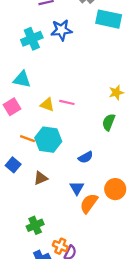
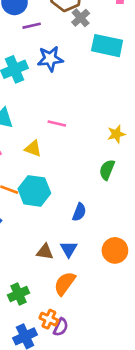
pink line: (67, 102) -> (57, 124), moved
blue semicircle: (86, 157) -> (79, 212), turned -40
brown triangle: (41, 178) -> (45, 252), moved, turned 32
orange semicircle: (89, 203) -> (65, 283), moved

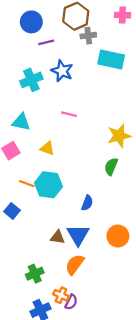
gray cross: (81, 18) -> (88, 36), turned 35
blue star: (50, 59) -> (62, 71), turned 30
pink line: (57, 124) -> (69, 114), moved
yellow star: (116, 134) -> (119, 136), size x1.5
blue triangle: (69, 249) -> (78, 235), size x1.5

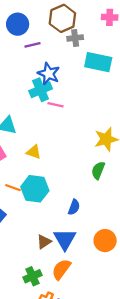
cyan cross: (31, 80) -> (41, 90), moved
pink line: (69, 114) -> (56, 105), moved
brown triangle: (58, 237) -> (44, 242), turned -42
green cross: (35, 274) -> (33, 276), moved

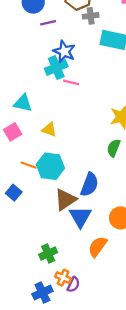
blue semicircle: (74, 207) -> (89, 185), size x1.5
brown triangle: (44, 242) -> (65, 200), moved, size x1.5
orange semicircle: (61, 269) -> (98, 247), moved

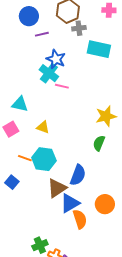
cyan cross: (56, 67) -> (49, 73), turned -30
blue triangle: (80, 217) -> (70, 203), turned 30
orange semicircle: (98, 247) -> (80, 219), moved, turned 126
green cross: (48, 254) -> (40, 245), moved

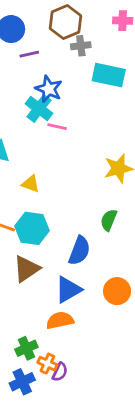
green semicircle: (99, 143) -> (109, 220), moved
brown triangle: (57, 188) -> (26, 269), moved
orange semicircle: (80, 219) -> (60, 320), moved, turned -84

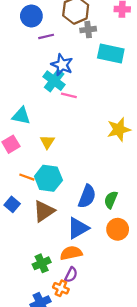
yellow triangle: (31, 184) -> (47, 142), turned 42
green semicircle: (109, 220) -> (111, 200), moved
green cross: (26, 348) -> (42, 263), moved
purple semicircle: (60, 372) -> (71, 275), moved

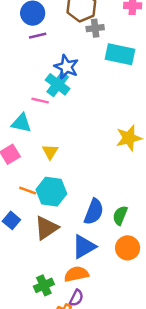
purple line: (46, 36) -> (38, 36), moved
pink line: (69, 95) -> (40, 101), moved

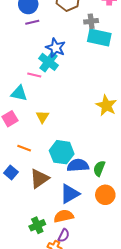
gray cross: (95, 28) -> (91, 21), moved
yellow star: (129, 138) -> (106, 106), turned -30
cyan hexagon: (51, 192) -> (62, 152), moved
blue semicircle: (94, 212) -> (78, 165), turned -115

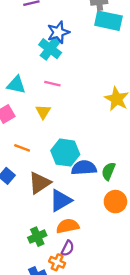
blue star: (56, 48) -> (58, 32), turned 30
pink line: (34, 75) -> (52, 84), moved
blue triangle: (70, 194) -> (61, 200), moved

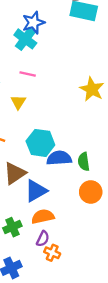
green semicircle: (108, 171) -> (84, 162), turned -30
orange cross: (57, 262) -> (52, 253), moved

